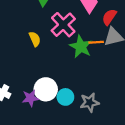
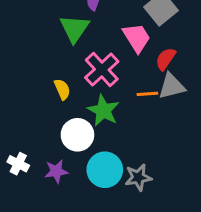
green star: (81, 47) -> (103, 111), moved
white circle: (46, 89) -> (77, 135), moved
cyan circle: (65, 97) -> (105, 170), size x1.5

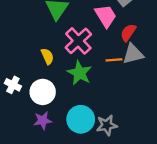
white circle: (77, 135) -> (43, 92), moved
white cross: (18, 164) -> (13, 85), moved

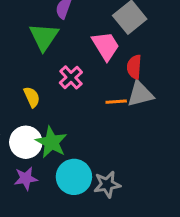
red semicircle: (128, 33) -> (134, 67), turned -30
pink cross: (78, 41) -> (71, 77), size x0.7
green star: (79, 73) -> (51, 142), moved

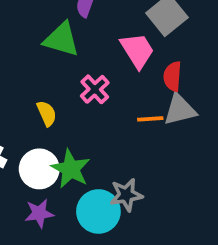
green triangle: (44, 37) -> (61, 39), turned -48
gray star: (107, 184) -> (126, 195), moved

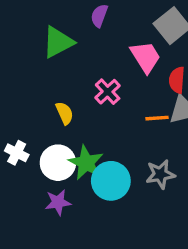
green triangle: (61, 39) -> (58, 42), moved, turned -44
gray star: (126, 195) -> (160, 174), moved
cyan circle: (98, 211) -> (111, 181), moved

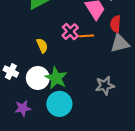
orange line: (157, 118) -> (86, 36), moved
cyan circle: (111, 181) -> (59, 104), moved
purple star: (58, 202) -> (23, 108), moved

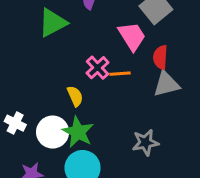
yellow semicircle: (42, 46) -> (75, 96), moved

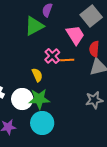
green triangle: (53, 23) -> (34, 26), moved
green star: (78, 132) -> (39, 99), turned -30
gray star: (145, 143) -> (94, 100), moved

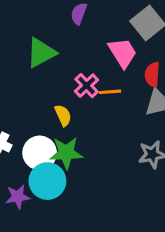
green triangle: (34, 26) -> (41, 53), moved
cyan circle: (42, 123) -> (47, 181), moved

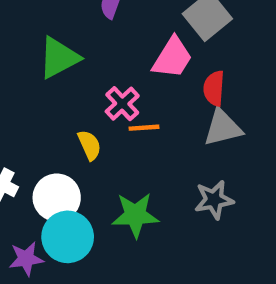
pink trapezoid: (123, 53) -> (172, 58), turned 64
orange line: (110, 92) -> (144, 128), moved
green star: (66, 153) -> (135, 215), moved

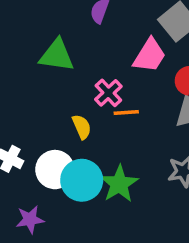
green triangle: (59, 58) -> (57, 55), turned 36
green star: (135, 215) -> (119, 184), turned -30
cyan circle: (68, 237) -> (82, 180), moved

